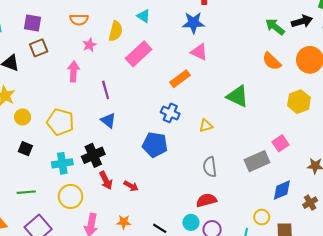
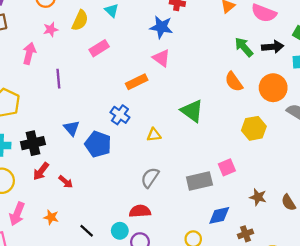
pink rectangle: (139, 54) -> (99, 48), size x0.7
blue triangle: (108, 120) -> (72, 128), moved
gray semicircle: (210, 167) -> (150, 178), turned 30
red arrow: (106, 180) -> (41, 171), turned 54

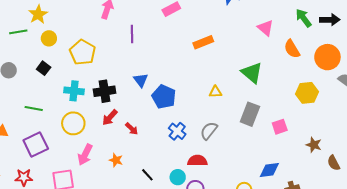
pink triangle: (161, 58) -> (265, 28), moved
blue cross: (120, 115) -> (177, 131), moved
gray rectangle: (199, 181) -> (250, 114), moved, turned -60
brown star: (258, 197) -> (314, 145), moved

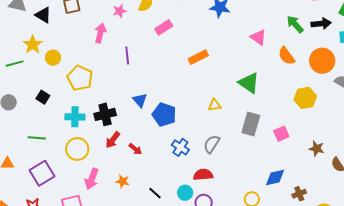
yellow circle: (49, 38) -> (53, 58), moved

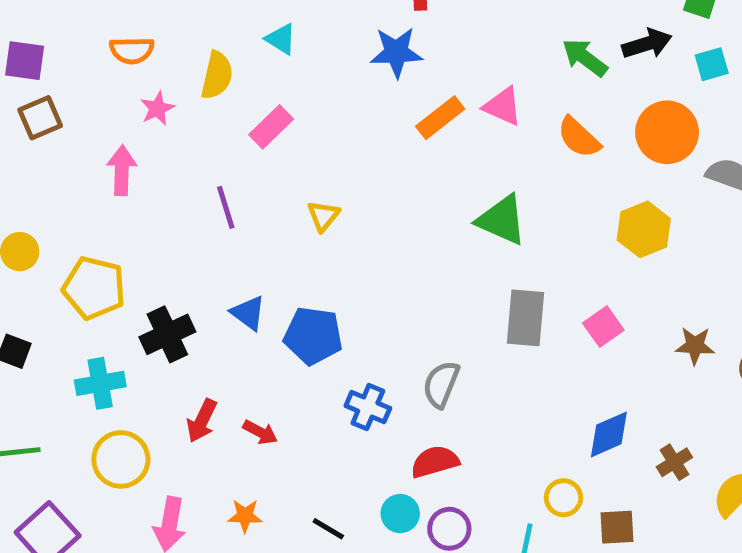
purple line: (127, 55) -> (226, 207), moved
orange rectangle: (198, 57) -> (440, 118), moved
yellow triangle: (215, 105) -> (323, 216), moved, turned -32
black cross: (105, 114) -> (167, 334), moved

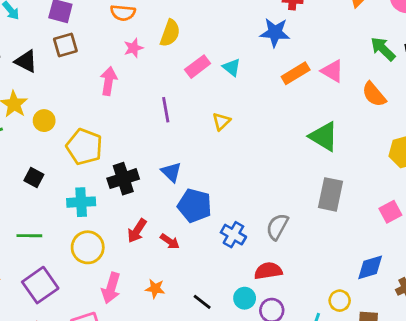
cyan triangle: (281, 39) -> (232, 67), moved
pink square: (603, 327) -> (390, 212), moved
blue pentagon: (313, 336) -> (195, 206), moved

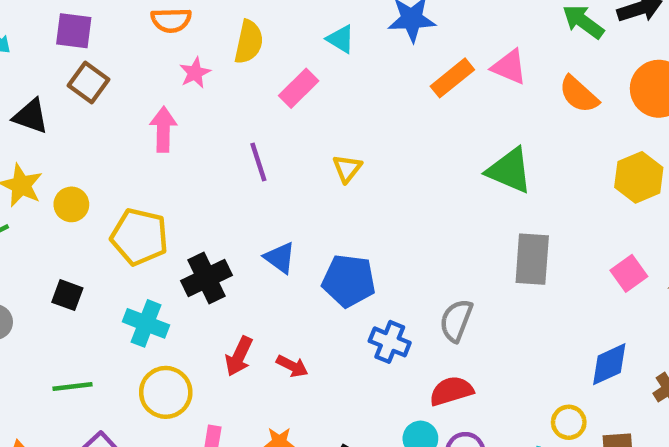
brown square: (65, 45) -> (88, 83), turned -30
cyan triangle: (232, 67) -> (341, 39), moved
cyan cross: (81, 202) -> (146, 323), turned 32
blue pentagon: (195, 206) -> (349, 281), moved

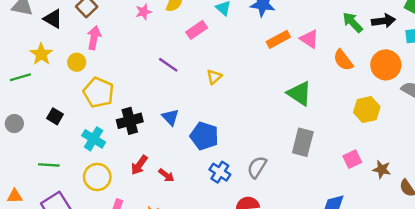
pink arrow: (163, 129) -> (94, 38), moved
purple line: (258, 162) -> (168, 65), turned -48
yellow circle: (71, 204) -> (77, 62), moved

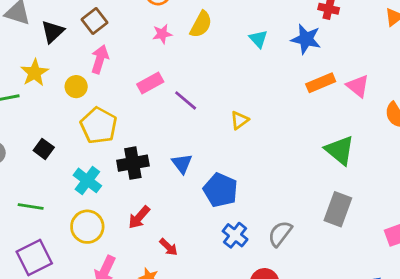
black triangle: (53, 19) -> (53, 32), turned 42
pink rectangle: (197, 30) -> (150, 83), moved
red arrow: (166, 175) -> (169, 247), moved

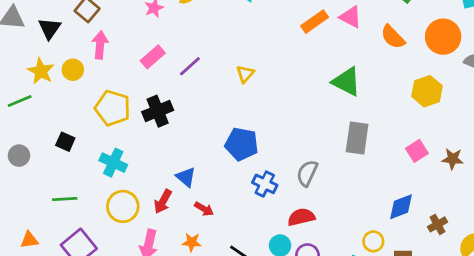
yellow circle: (76, 87) -> (73, 70), moved
purple line: (186, 100) -> (190, 66), turned -70
black cross: (133, 163) -> (158, 111), moved
blue triangle: (182, 164) -> (186, 177), moved
red arrow: (139, 217) -> (163, 201), moved

